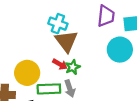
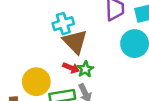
cyan cross: (58, 24) -> (63, 24), turned -30

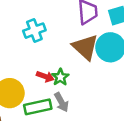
brown triangle: (75, 42) -> (85, 47), moved

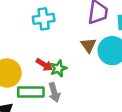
brown triangle: (85, 47) -> (88, 45), size x0.6

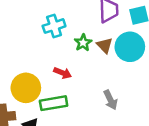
green star: (58, 68) -> (83, 43), moved
gray arrow: (54, 92) -> (110, 100), moved

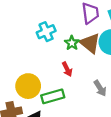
brown triangle: (105, 45) -> (90, 43), size x1.5
red arrow: (63, 73) -> (67, 69), moved, turned 48

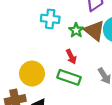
cyan cross: (46, 32) -> (50, 19), turned 30
green rectangle: (53, 96) -> (69, 77), moved, turned 35

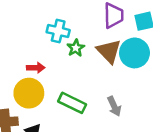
green star: (76, 30) -> (76, 48), moved
red arrow: (71, 57) -> (36, 68), moved, turned -72

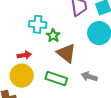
brown triangle: (109, 51) -> (66, 53), moved
gray arrow: (114, 106) -> (89, 77), turned 140

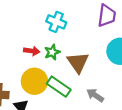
green star: (53, 36) -> (52, 52), moved
yellow circle: (22, 76) -> (34, 81), moved

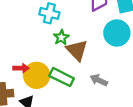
red arrow: (32, 51) -> (21, 68), moved
green star: (52, 52) -> (61, 37), moved

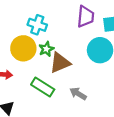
brown triangle: (77, 50) -> (60, 63), turned 45
yellow circle: (37, 75) -> (23, 48), moved

